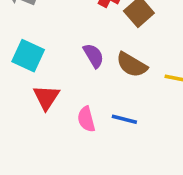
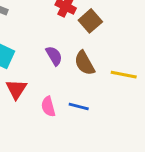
brown semicircle: (132, 65) -> (85, 63), turned 30

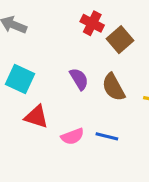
red triangle: (16, 89) -> (36, 117), turned -45
pink semicircle: (48, 107) -> (72, 136), turned -96

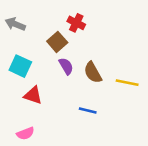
brown square: (120, 40) -> (57, 42), moved
pink semicircle: (72, 136) -> (25, 133), moved

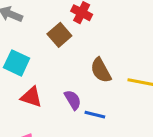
purple semicircle: (66, 66) -> (73, 100), moved

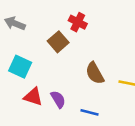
purple semicircle: (73, 100) -> (58, 99), moved

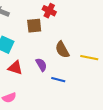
brown square: (58, 42) -> (34, 26), turned 35
purple semicircle: (58, 99) -> (41, 65), moved

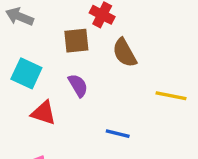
brown semicircle: (62, 50) -> (125, 53), moved
purple semicircle: (41, 65) -> (78, 85), moved

